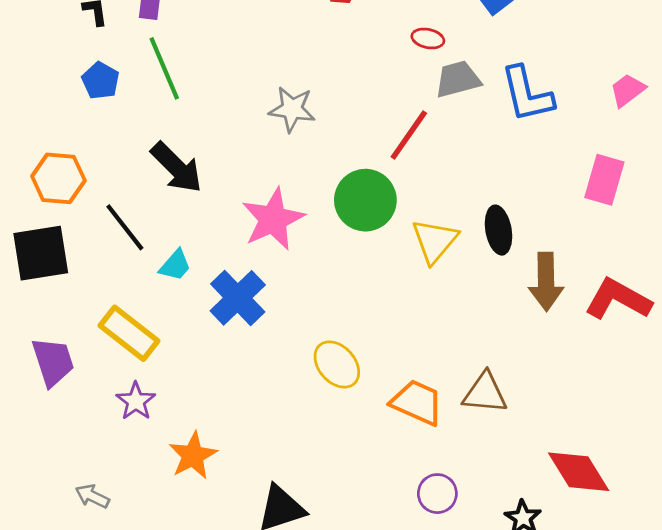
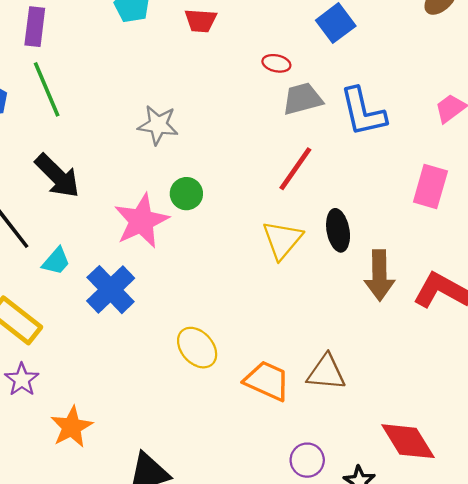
red line: (409, 135) -> (295, 169), moved
green circle: (365, 200) -> (186, 194), moved, size x0.6
purple circle: (437, 494) -> (307, 460), moved

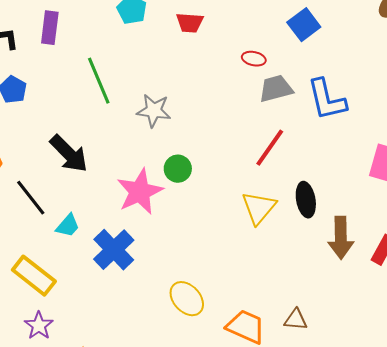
green line: (47, 89) -> (99, 81), moved
brown triangle: (326, 372) -> (296, 320), size x0.7

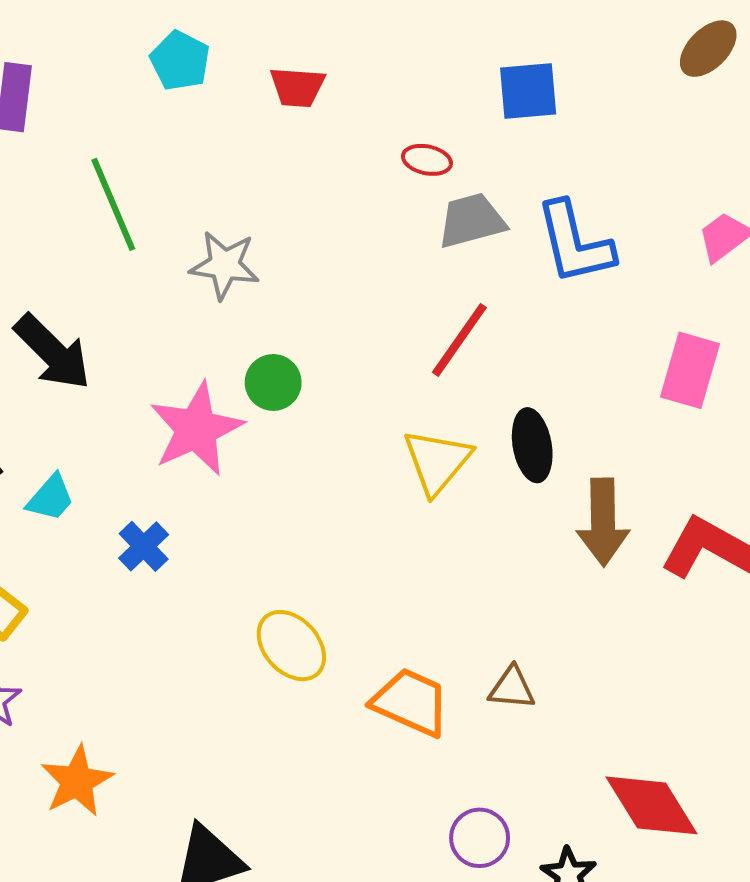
blue square: (304, 25) -> (528, 91), turned 32
blue cross: (114, 250) -> (144, 546), size x0.6

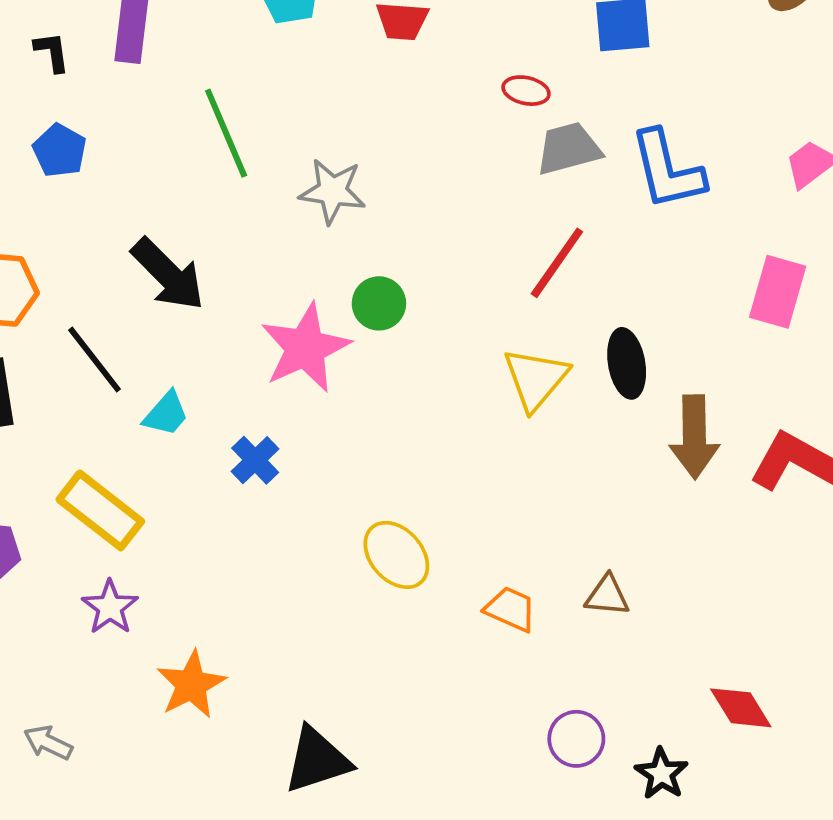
orange trapezoid: (411, 702) -> (511, 609), size x0.7
red diamond: (652, 805) -> (741, 708), size x0.7

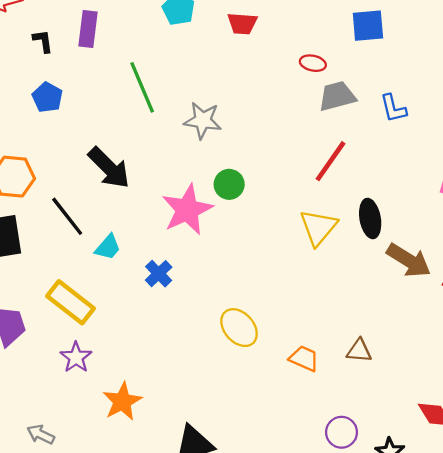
blue L-shape: (667, 170) -> (393, 108), size x0.6
brown arrow: (694, 437) -> (409, 260), turned -57

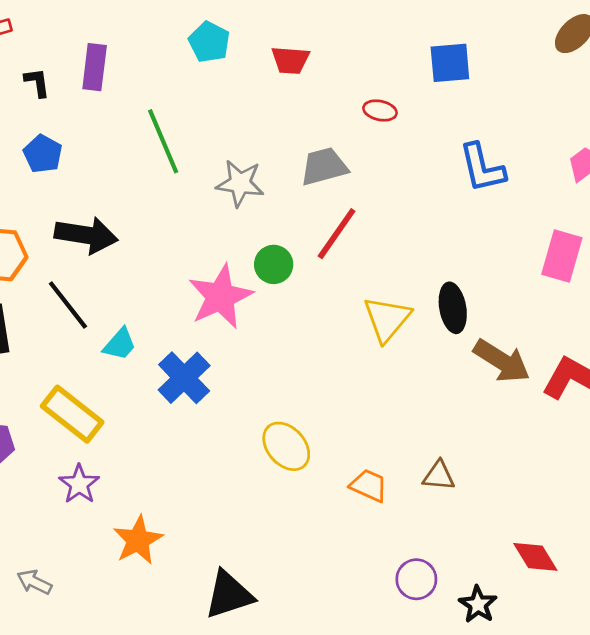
gray trapezoid: (337, 96) -> (324, 166), moved
blue L-shape: (393, 108) -> (482, 168), size x1.4
red line: (330, 161) -> (337, 234), moved
black arrow: (109, 168) -> (86, 235), moved, turned -36
blue cross: (159, 274) -> (184, 378), size x1.5

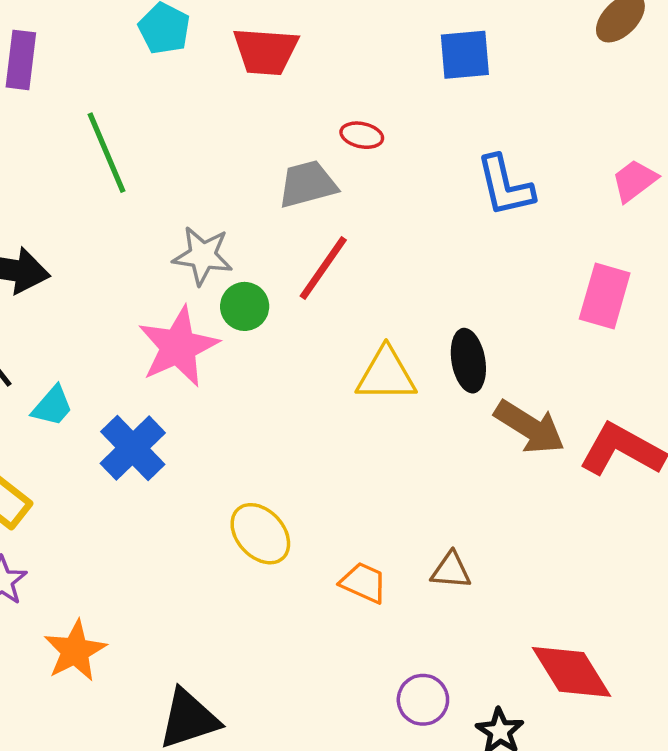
red trapezoid: (290, 60) -> (266, 51), size x1.4
red ellipse: (380, 111) -> (362, 135), moved
gray star: (240, 183) -> (203, 256), moved
yellow triangle: (387, 319) -> (386, 375), turned 50
red diamond: (535, 557) -> (572, 672), size x1.4

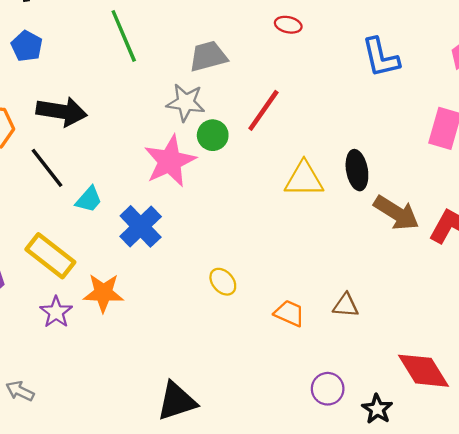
gray trapezoid: (308, 184) -> (208, 56), moved
yellow ellipse: (260, 534) -> (223, 282), size x0.7
orange star: (75, 651) -> (103, 293), moved, turned 30

